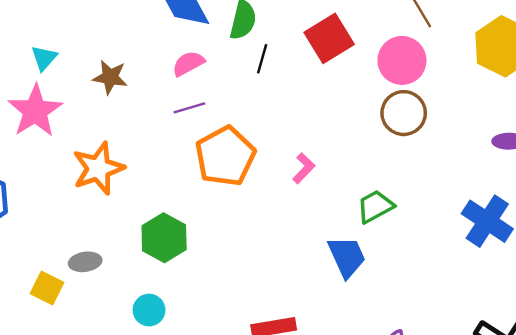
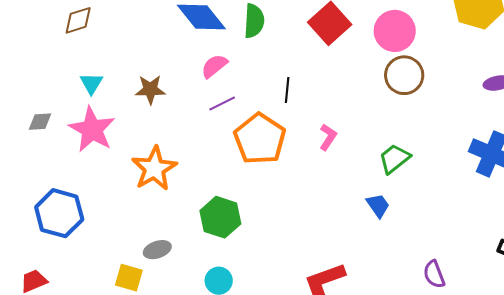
black line: (262, 59) -> (287, 90), moved
blue trapezoid: (347, 257) -> (378, 205), size x0.7

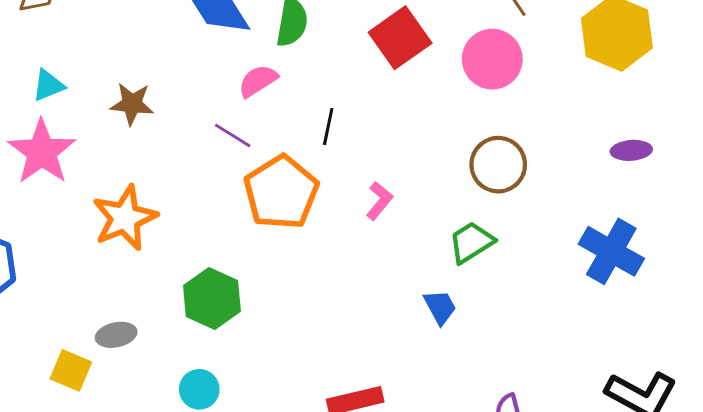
pink semicircle: (214, 66) -> (258, 81), moved
brown circle: (404, 75) -> (498, 165), moved
cyan triangle: (91, 83) -> (48, 85), turned 30
purple line: (222, 103) -> (233, 135), turned 52

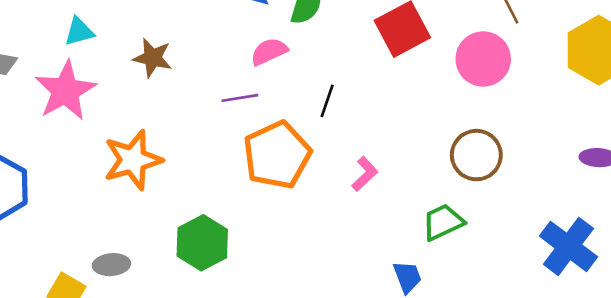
purple line: (233, 135) -> (240, 98), turned -48

